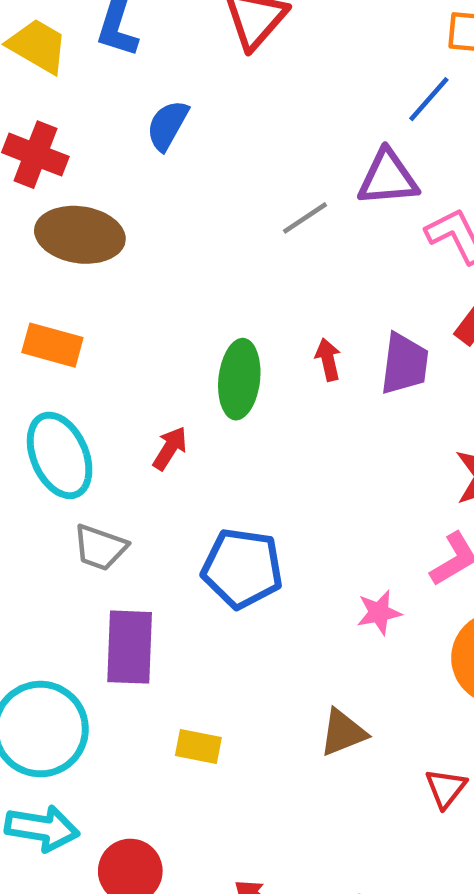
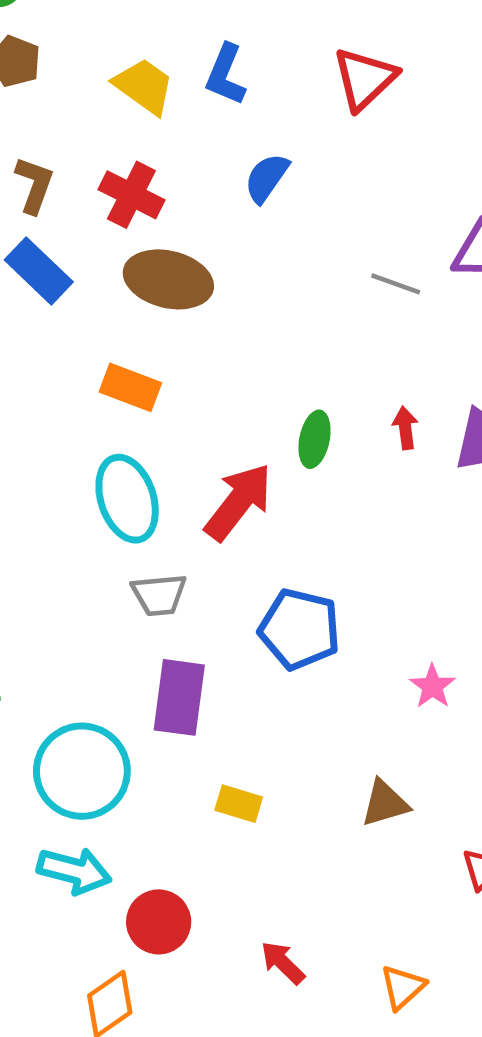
gray line: (305, 218) -> (396, 284), turned 48
green ellipse: (239, 379) -> (314, 439), size x0.7
red arrow: (170, 448) -> (238, 502), size x1.8
gray trapezoid: (100, 547) -> (159, 595), turned -30
pink star: (379, 613) -> (432, 686), turned -30

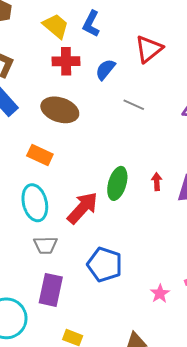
red triangle: (365, 79) -> (149, 49), moved
red cross: (131, 195) -> (66, 61), moved, turned -32
gray line: (396, 284) -> (134, 105), moved
green ellipse: (314, 439) -> (117, 183), size x1.4

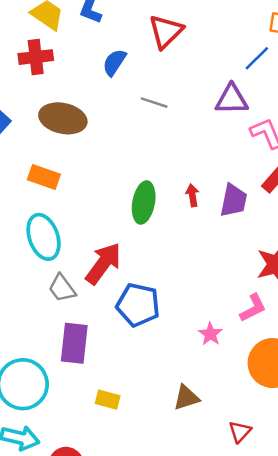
red cross: (66, 61) -> (36, 57), moved
red arrow: (83, 208) -> (103, 263), moved
gray trapezoid: (45, 245) -> (62, 288), turned 60

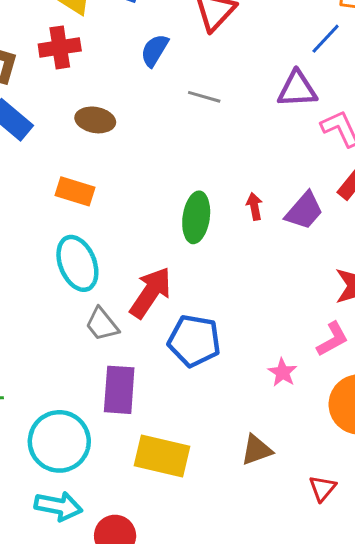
brown ellipse: (63, 118) -> (95, 120), size x0.7
purple trapezoid: (234, 200) -> (304, 211), turned 32
yellow rectangle: (108, 400) -> (162, 456), size x1.8

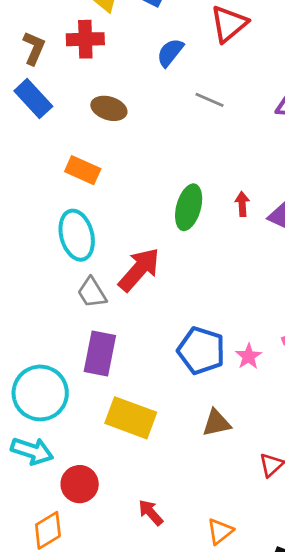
blue pentagon: (194, 341) -> (201, 351), moved

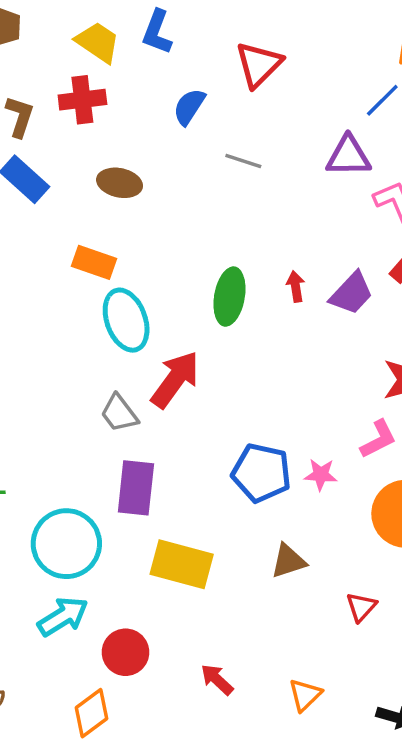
cyan ellipse: (77, 235) -> (126, 320), moved
pink star: (249, 356) -> (321, 475), turned -30
cyan arrow: (32, 451) -> (63, 617), turned -45

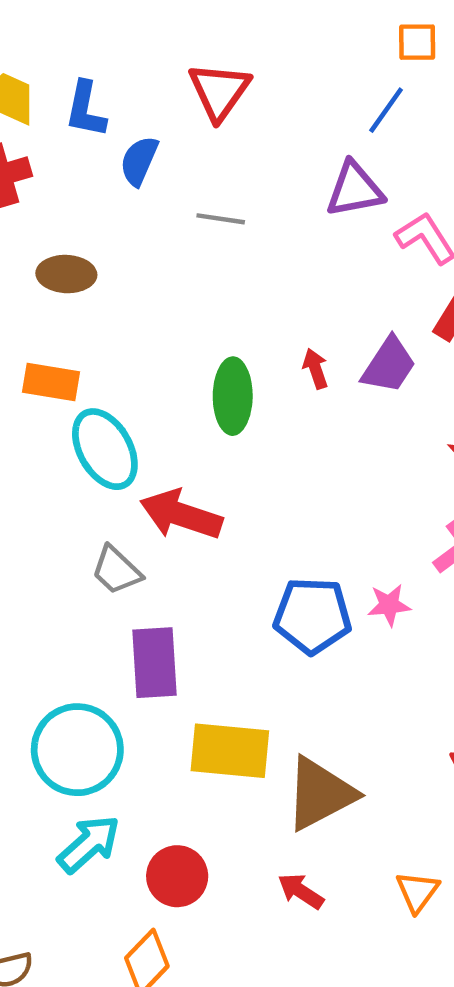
blue L-shape: (157, 32) -> (86, 109), moved
red arrow: (175, 379) -> (181, 515), turned -98
brown triangle: (288, 561) -> (320, 794), moved, size x1.6

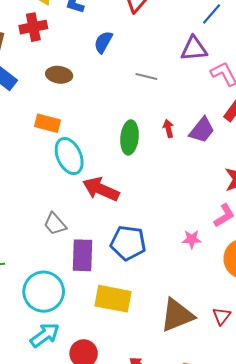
blue semicircle: (139, 161) -> (103, 42), moved
gray line: (221, 219) -> (146, 76), moved
gray trapezoid: (116, 570) -> (55, 224), moved
blue pentagon: (312, 616) -> (128, 243), moved
brown triangle: (320, 794) -> (177, 315), moved

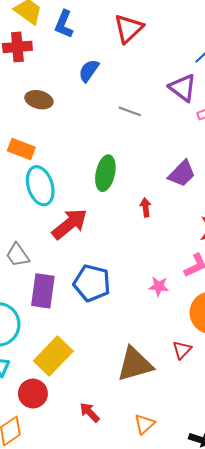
purple triangle: (194, 49) -> (183, 88), turned 36
red arrow: (168, 129) -> (146, 207), moved
red arrow: (101, 189) -> (70, 224), turned 111
yellow rectangle: (113, 299) -> (53, 356), moved, turned -63
red triangle: (222, 316) -> (182, 350), moved

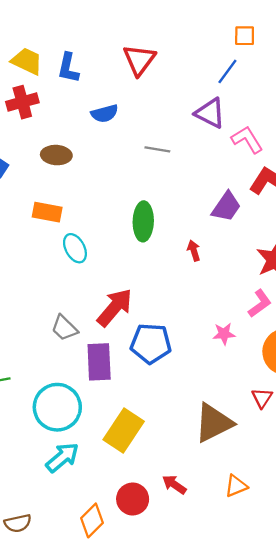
blue semicircle: (89, 71) -> (105, 113), turned -130
cyan ellipse: (40, 186) -> (75, 248), size x0.7
red arrow: (70, 224) -> (115, 307), moved
red circle: (33, 394) -> (133, 499), moved
orange triangle: (144, 424) -> (236, 486), turned 30

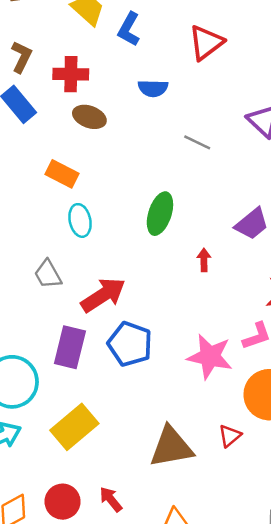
red cross: (22, 102) -> (71, 74), moved
gray trapezoid: (64, 328) -> (48, 274), moved
pink star: (224, 334) -> (210, 357), size x1.8

